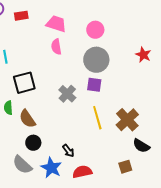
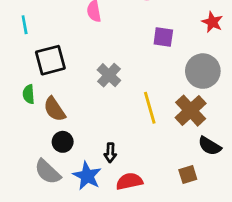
gray circle: (96, 60) -> (203, 71), moved
purple square: (94, 85) -> (163, 37), moved
black arrow: (68, 151) -> (110, 153), turned 40

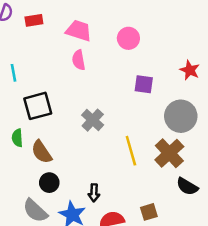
brown square: (188, 175) -> (149, 212), moved

